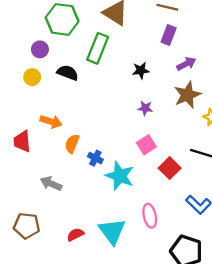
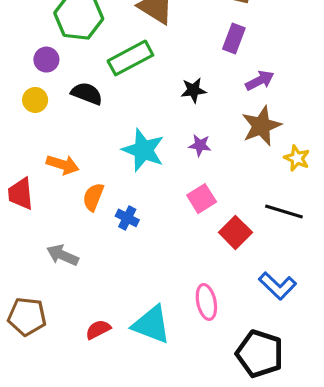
green rectangle: (98, 48) -> (130, 58), turned 40
cyan star: (120, 176) -> (143, 150), moved
cyan triangle: (112, 231) -> (151, 325), turned -32

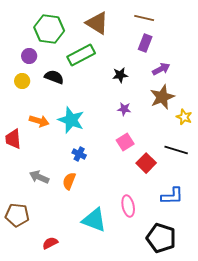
cyan star: (143, 150) -> (71, 120), moved
orange semicircle: (93, 197) -> (69, 181), moved
blue L-shape: (277, 286) -> (172, 196), turned -45
red semicircle: (98, 329) -> (50, 243), moved

